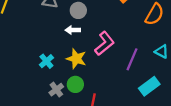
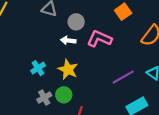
pink L-shape: (104, 43) -> (99, 39), moved, turned -125
purple line: (132, 59) -> (123, 77), turned 30

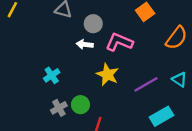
yellow star: (68, 69) -> (107, 75), moved

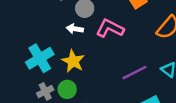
cyan cross: (52, 75) -> (40, 58), size x1.6
yellow star: (107, 75) -> (73, 61), moved

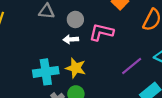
cyan cross: (40, 58) -> (46, 72), turned 35

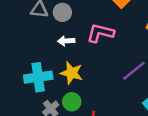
gray circle: (75, 19) -> (62, 12), moved

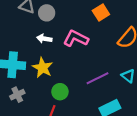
green circle: (72, 102) -> (60, 92), moved

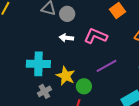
yellow star: (43, 68) -> (66, 76), moved
purple line: (98, 78) -> (106, 66), moved

